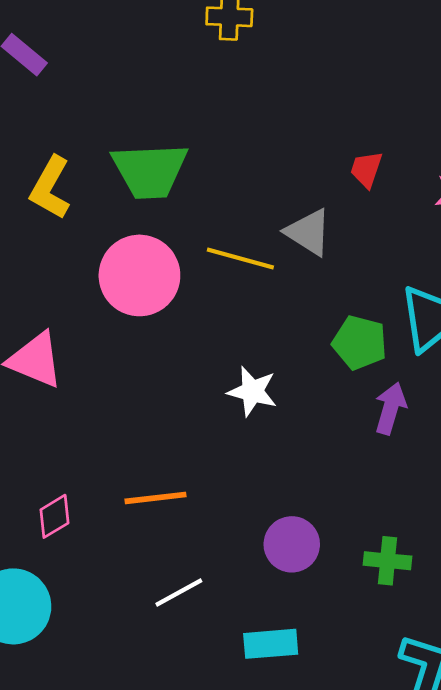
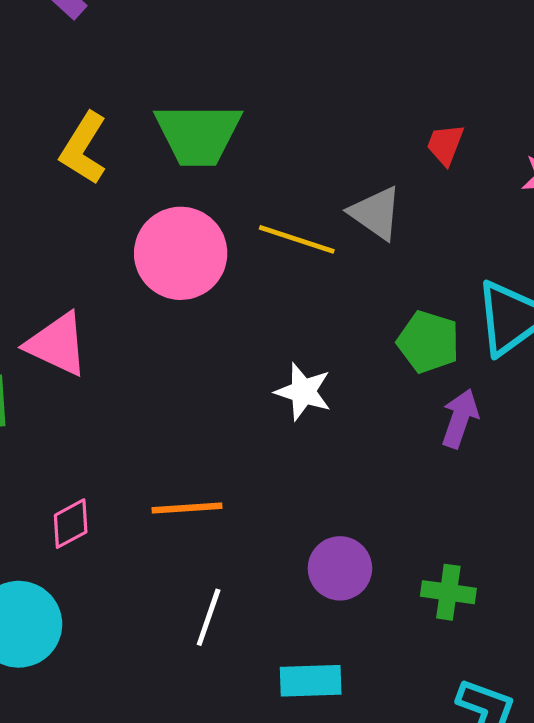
white line: (179, 592) -> (209, 617), turned -45

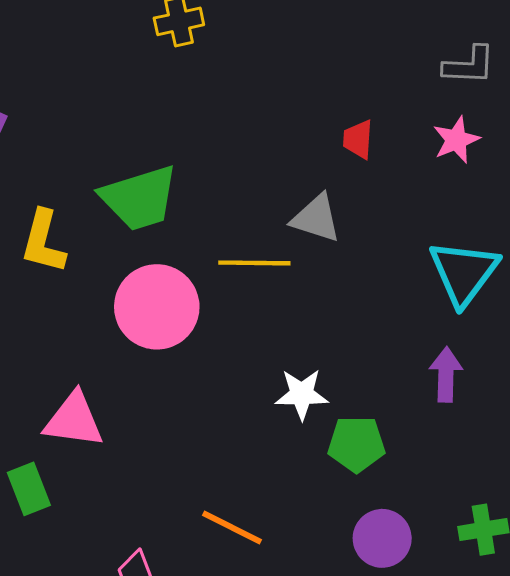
green pentagon: (428, 342) -> (357, 444), moved
orange line: (187, 508) -> (232, 528), turned 48

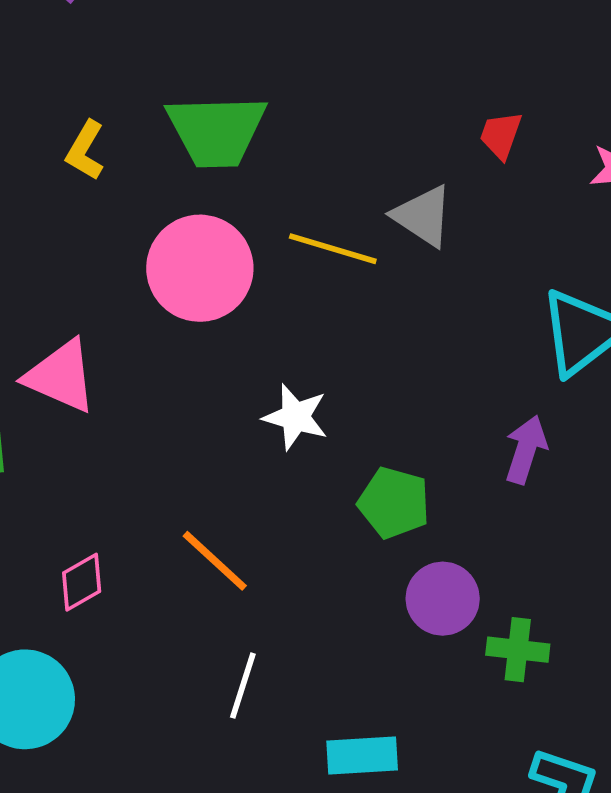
yellow L-shape: (43, 242) -> (85, 150), size x0.7
white star: (302, 394) -> (296, 417), moved
purple circle: (382, 538) -> (443, 599), moved

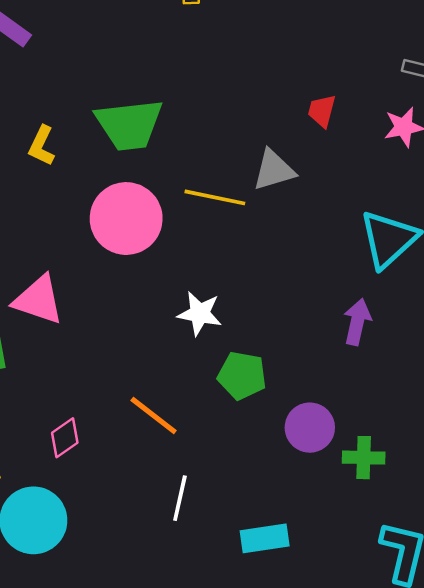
gray triangle: (423, 216) -> (274, 170), turned -45
green pentagon: (394, 503) -> (242, 376), moved

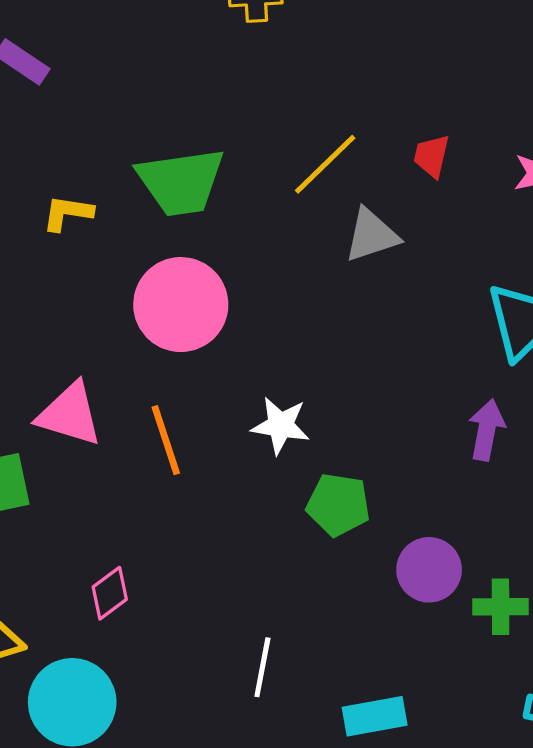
yellow L-shape: (42, 146) -> (68, 213), turned 75
yellow line: (215, 197) -> (325, 164), moved, turned -54
orange line: (154, 415) -> (166, 440), moved, turned 36

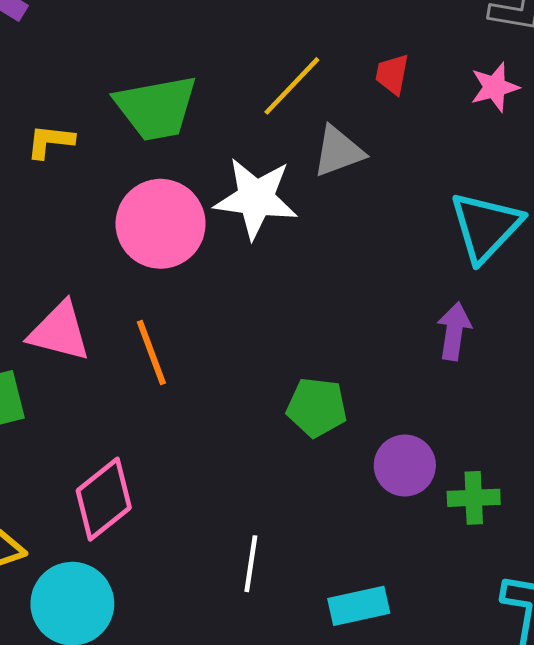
white star: (281, 425) -> (256, 198), moved, size x1.5
pink diamond: (110, 593) -> (104, 499), size x1.6

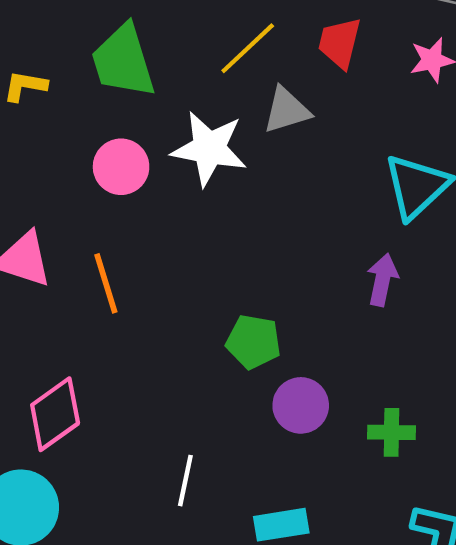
red trapezoid: (392, 74) -> (340, 43), size x1.4
green trapezoid: (156, 108) -> (123, 61), turned 80
pink circle: (161, 224) -> (121, 167), size x0.7
purple circle: (405, 465) -> (301, 405), moved

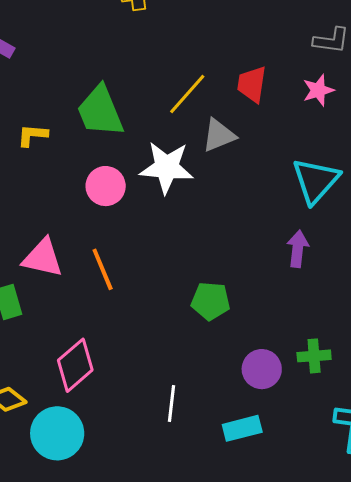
purple circle: (301, 405) -> (262, 369), moved

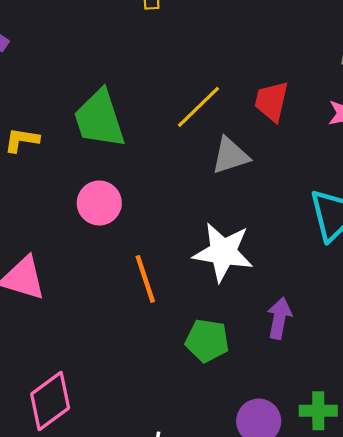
white star: (167, 167) -> (223, 252), moved
purple arrow: (298, 249) -> (279, 318), moved
orange line: (103, 269) -> (145, 279), moved

